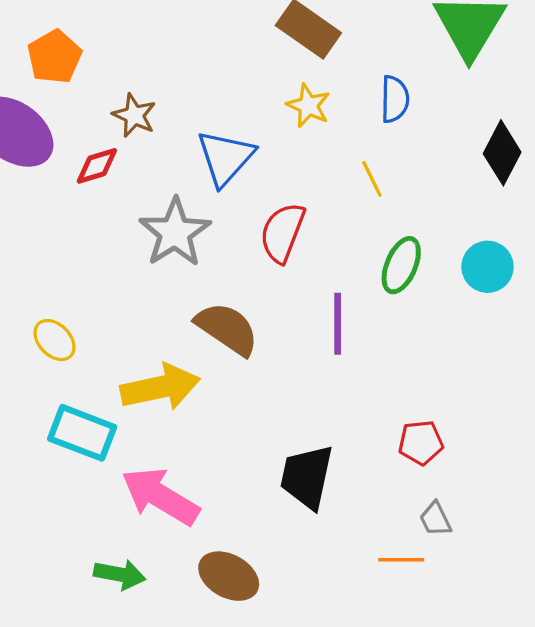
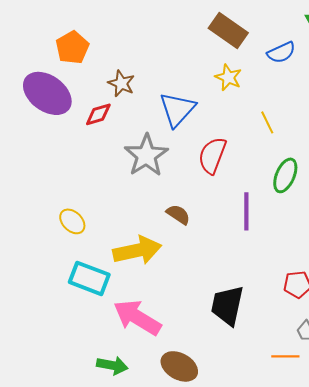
blue semicircle: (395, 99) -> (281, 52), moved, turned 64
brown semicircle: (227, 329) -> (178, 214), size x0.6

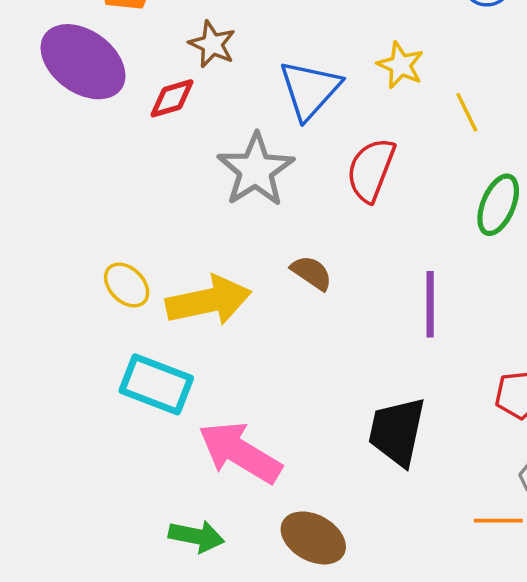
yellow star: (228, 77) -> (400, 65), moved
purple line: (246, 211) -> (430, 304), moved
yellow arrow: (137, 250) -> (209, 301), moved

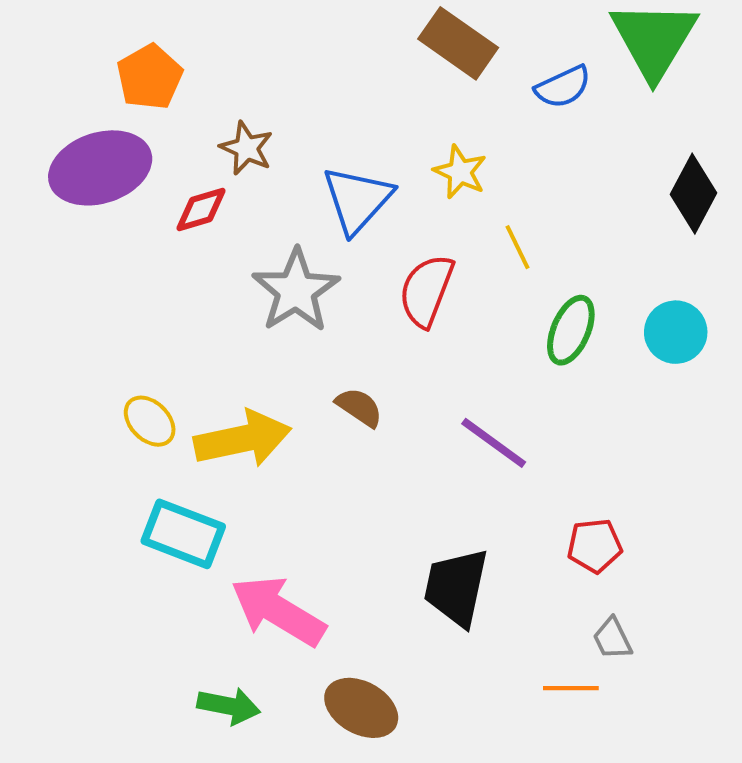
purple ellipse: (83, 62) -> (100, 168), turned -54
yellow line: (467, 112) -> (517, 247), moved
purple line: (430, 304) -> (494, 443), turned -54

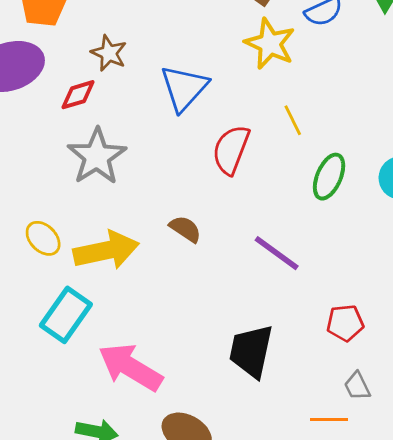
yellow star: (460, 172) -> (270, 44), moved, size x1.4
gray star: (296, 291) -> (97, 156), moved
cyan rectangle: (183, 534) -> (66, 315), turned -76

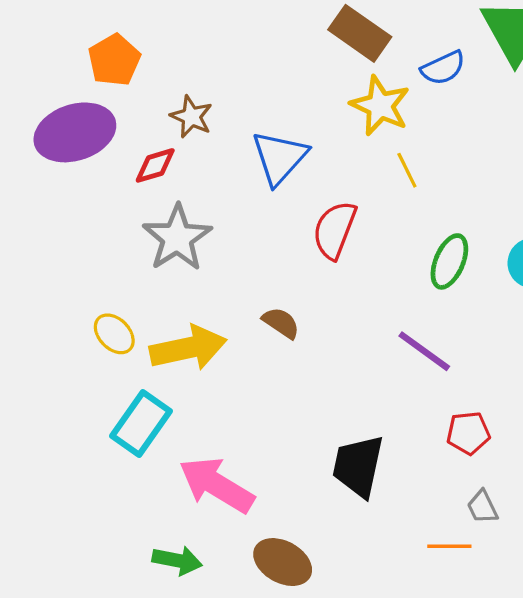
yellow line: (293, 120) -> (407, 170), moved
purple line: (277, 253) -> (424, 351), moved

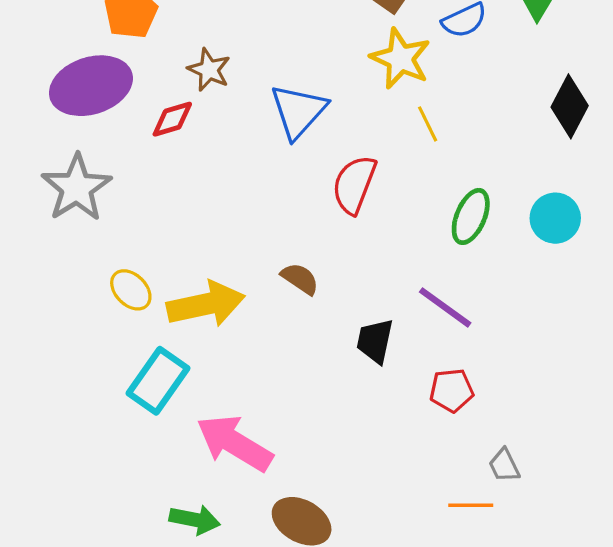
gray star: (177, 238) -> (77, 188), moved
red pentagon: (468, 433) -> (452, 390), moved
black trapezoid: (358, 466) -> (375, 341), moved, size x0.7

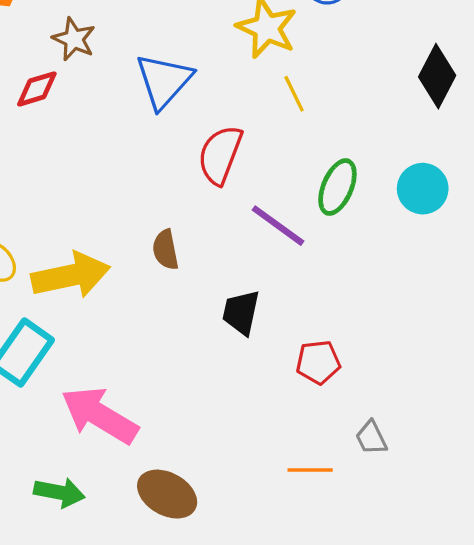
brown semicircle: (300, 279) -> (165, 250), turned -135
purple line: (445, 307) -> (278, 226), moved
orange line: (471, 505) -> (310, 470), moved

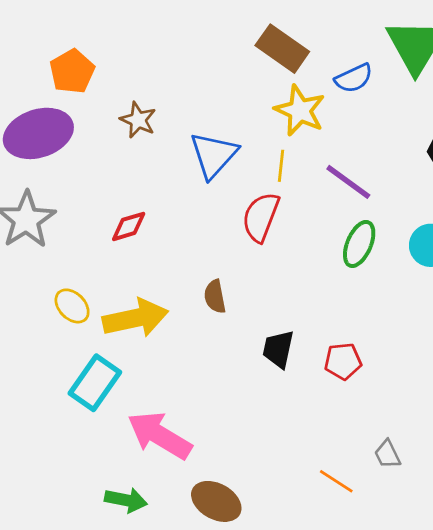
red diamond: (37, 89) -> (129, 226), moved
yellow line: (294, 94) -> (281, 166), moved, turned 32
purple line: (278, 226) -> (348, 182), moved
red pentagon: (318, 362) -> (343, 361), moved
orange line: (310, 470) -> (336, 481), turned 33

